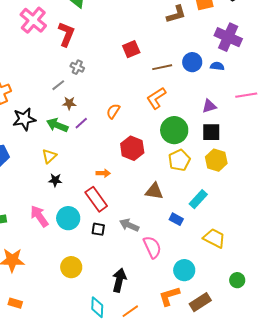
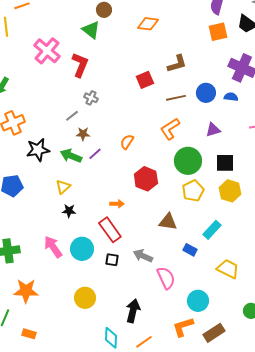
brown L-shape: (176, 14) -> (177, 64), moved
purple triangle: (209, 106) -> (213, 130), moved

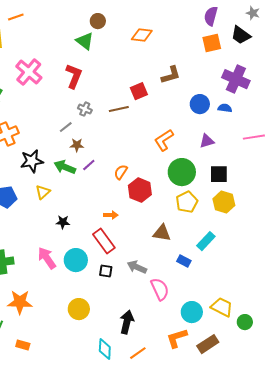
pink cross: (47, 51) -> (29, 72), moved
brown line: (176, 98) -> (119, 109), moved
orange semicircle: (127, 142) -> (121, 172), moved
yellow triangle: (63, 187) -> (43, 192), moved
yellow trapezoid: (228, 269) -> (222, 307), moved

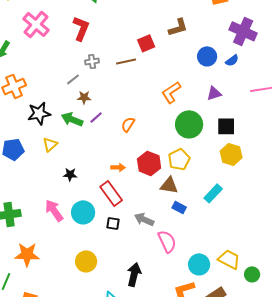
blue semicircle: (225, 108) -> (232, 60), turned 136
gray cross: (85, 109) -> (92, 61), turned -32
red hexagon: (140, 190) -> (149, 163), moved
yellow pentagon: (187, 202) -> (179, 159), moved
blue rectangle: (184, 261) -> (179, 207), moved

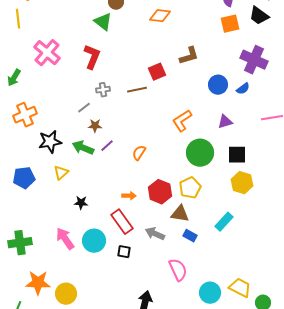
gray arrow: (144, 219) -> (155, 234), moved
yellow circle: (86, 261) -> (66, 294), moved

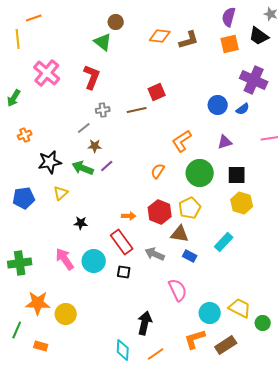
brown L-shape: (189, 56) -> (189, 40), moved
orange cross: (25, 115) -> (25, 135), size x0.6
orange semicircle: (139, 153) -> (158, 171), moved

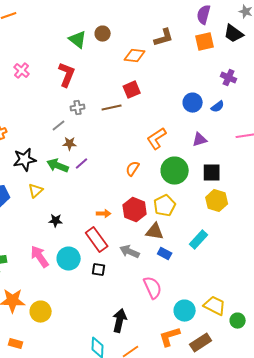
brown circle: (116, 22) -> (103, 34), moved
orange diamond: (160, 36) -> (135, 56), moved
pink cross: (47, 73) -> (22, 71), size x0.6
purple cross: (254, 80) -> (229, 78), size x0.6

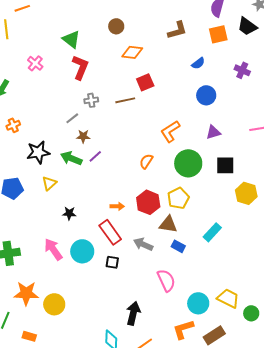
green triangle: (78, 40) -> (71, 39), moved
orange diamond: (135, 56) -> (132, 52), moved
blue semicircle: (218, 107) -> (198, 63), moved
yellow hexagon: (217, 201) -> (246, 193), moved

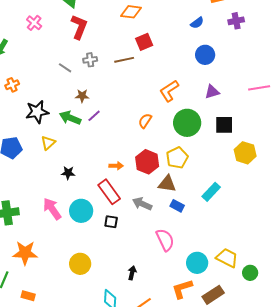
purple cross: (242, 70) -> (236, 21), moved, turned -35
gray line: (72, 118) -> (65, 68), moved, turned 72
yellow circle: (54, 304) -> (80, 264), moved
black arrow: (133, 313) -> (132, 273), size x0.6

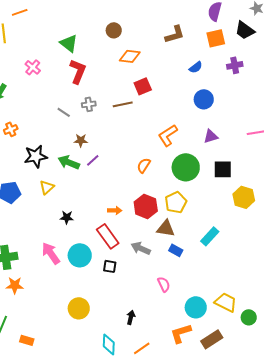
pink semicircle: (165, 240) -> (164, 284), size x0.7
orange star: (25, 253) -> (15, 285), moved, size x0.7

